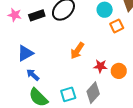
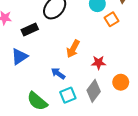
black rectangle: (37, 15) -> (30, 30), moved
orange circle: (119, 71) -> (121, 82), moved
blue arrow: (33, 75) -> (58, 73), moved

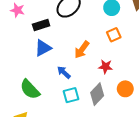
orange square: (111, 19) -> (114, 35), moved
blue triangle: (19, 57) -> (43, 48), moved
green semicircle: (37, 101) -> (30, 89), moved

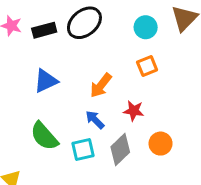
black rectangle: (41, 25) -> (44, 30), moved
blue arrow: (64, 72) -> (95, 120), moved
green semicircle: (30, 89) -> (44, 136), moved

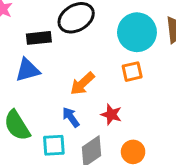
cyan circle: (146, 27) -> (137, 32), size x1.6
black rectangle: (44, 30) -> (39, 38), moved

